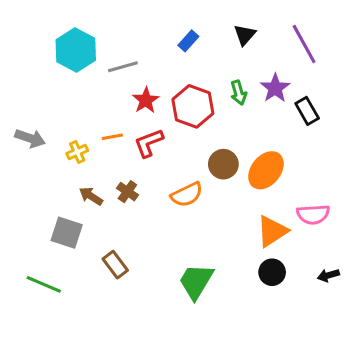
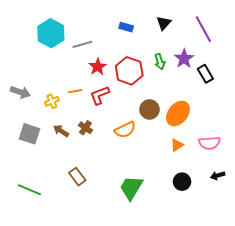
blue rectangle: (188, 41) -> (126, 27), turned 64
orange triangle: (272, 231) -> (177, 145), moved, size x0.6
gray square: (67, 233) -> (29, 134), moved
black arrow: (328, 275) -> (218, 176), moved

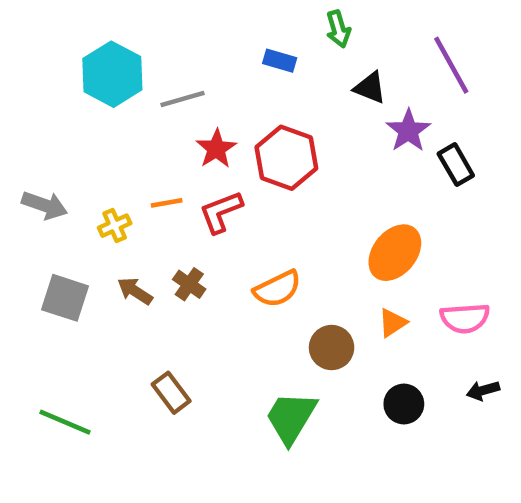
black triangle: (164, 23) -> (370, 88), moved, turned -49
green arrow: (160, 62) -> (338, 29), moved
brown circle: (149, 109) -> (332, 348), moved

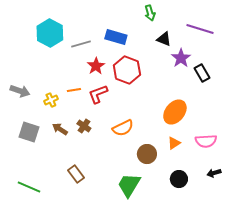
blue rectangle: (280, 61) -> (116, 37), moved, size x1.5
purple line: (451, 65) -> (200, 29), turned -44

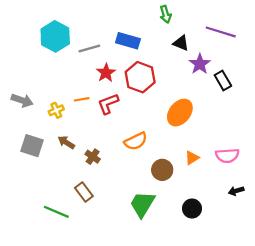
orange ellipse: (175, 112) -> (180, 113), moved
brown cross: (84, 126) -> (93, 157), moved
black circle: (179, 179) -> (192, 209), moved
green line: (29, 187) -> (56, 212), moved

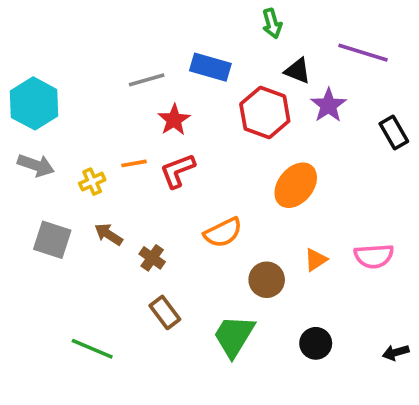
cyan hexagon: (55, 36) -> (34, 103), moved
red hexagon: (140, 77) -> (265, 113), moved
black rectangle: (223, 81) -> (394, 133), moved
black arrow: (236, 191) -> (396, 352), moved
brown rectangle: (84, 192) -> (165, 312), moved

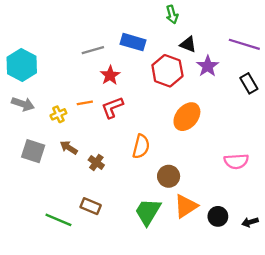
purple line: (363, 53) -> (244, 44), moved
orange semicircle: (223, 232) -> (141, 146), turned -50
orange triangle: (316, 260) -> (186, 206), moved, size x1.6
brown rectangle: (165, 312) -> (91, 206), moved, turned -30
black circle: (316, 343) -> (218, 216), moved

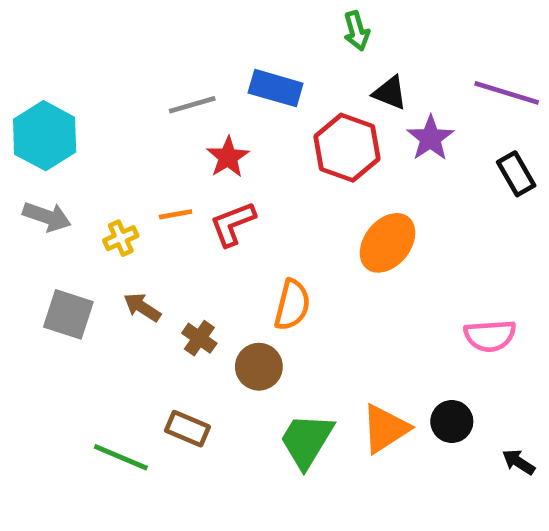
brown circle: (169, 176) -> (259, 367), moved
black circle: (218, 216) -> (452, 422), moved
black arrow: (250, 222) -> (519, 462), turned 49

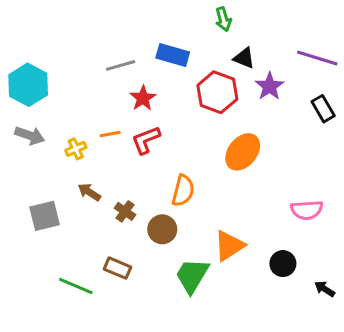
gray square: (68, 314) -> (45, 216), moved, turned -32
orange triangle: (385, 429) -> (229, 246), moved

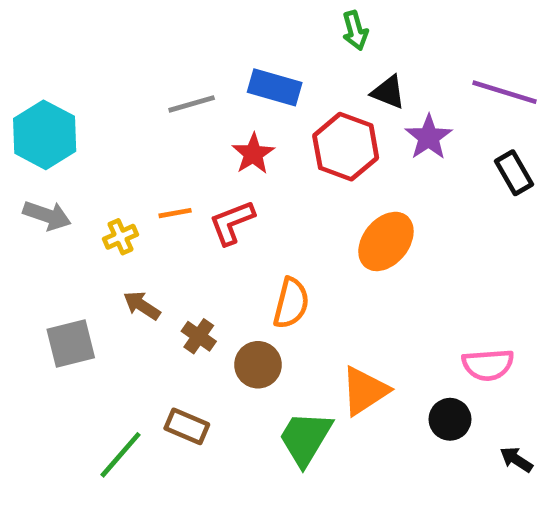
red star: (143, 98) -> (253, 154), moved
pink semicircle: (307, 210) -> (488, 365), moved
green line: (76, 286) -> (120, 455), turned -72

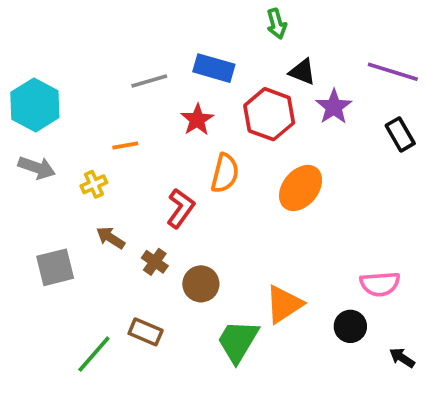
orange line: (175, 213) -> (125, 146), moved
red L-shape: (232, 223) -> (181, 208), moved, turned 147
orange semicircle: (291, 303) -> (225, 173), moved

